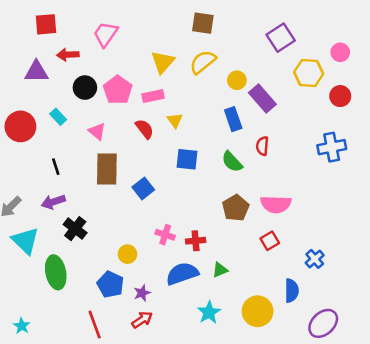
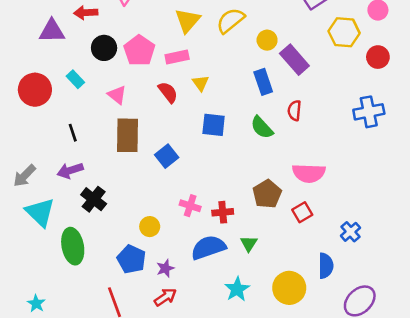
brown pentagon: (236, 208) -> (267, 194), moved
green triangle: (220, 270) -> (249, 244), turned -35

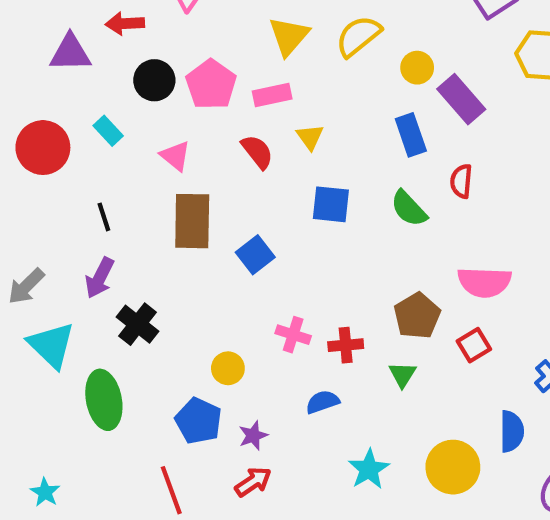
purple arrow: (70, 171) -> (100, 278), turned -45
green triangle: (249, 244) -> (402, 375), moved
blue semicircle: (208, 247) -> (323, 402), size x0.6

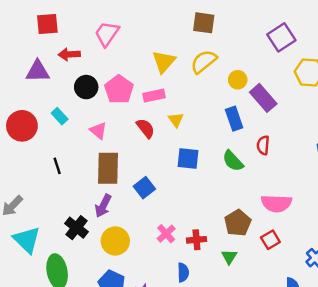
purple arrow: (100, 278) -> (103, 206), moved
pink cross: (293, 335) -> (166, 234), turned 30
yellow circle: (228, 368) -> (115, 241), moved, size x1.5
blue semicircle: (323, 402) -> (183, 272), turned 108

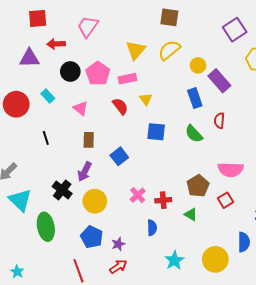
brown rectangle: (108, 168) -> (89, 140), size x0.6
green triangle: (229, 257) -> (191, 214), turned -32

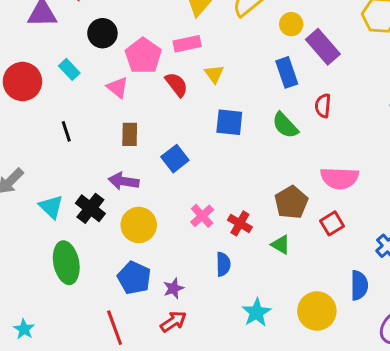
pink pentagon: (98, 74) -> (143, 56), moved
purple arrow: (85, 172) -> (124, 181), turned 72
cyan triangle: (20, 200) -> (51, 207), moved, size x0.7
red cross: (163, 200) -> (240, 223), turned 35

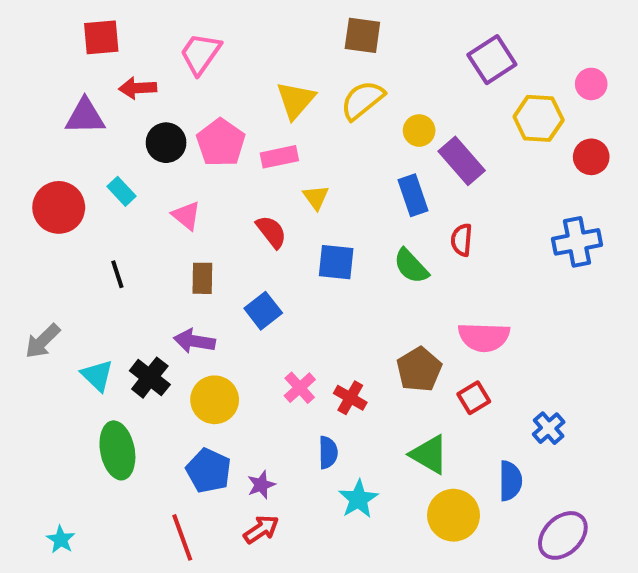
pink pentagon: (143, 56) -> (221, 143), moved
red semicircle: (176, 85) -> (271, 232), moved
green triangle: (281, 245) -> (429, 454), moved, size x1.5
cyan star: (256, 313) -> (358, 499), moved

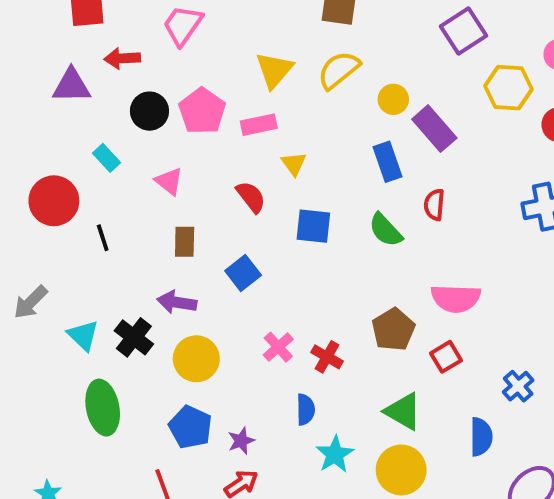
red circle: (59, 207) -> (54, 201), moved
yellow circle: (454, 515) -> (401, 470), moved

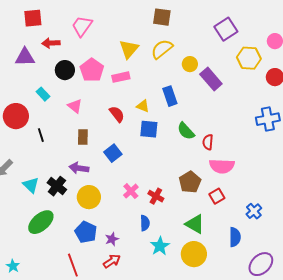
blue rectangle: (387, 162) -> (170, 96), moved
yellow triangle: (294, 164) -> (143, 106), moved, turned -32
red semicircle: (434, 205) -> (208, 142), moved
green ellipse: (103, 408) -> (41, 222), turned 60

